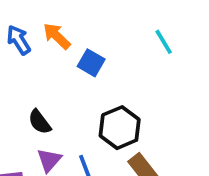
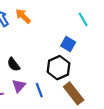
blue square: (91, 63) -> (68, 44), moved

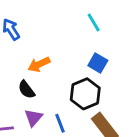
orange arrow: (23, 16) -> (39, 64), moved, turned -70
cyan line: (83, 19) -> (94, 22), moved

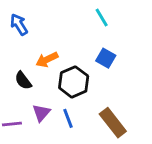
black semicircle: (26, 90) -> (23, 81), moved
black hexagon: (85, 94) -> (74, 82), moved

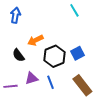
blue arrow: (19, 24) -> (15, 15), turned 42
blue square: (106, 58) -> (77, 53), moved, turned 32
purple triangle: (41, 113) -> (31, 78), turned 32

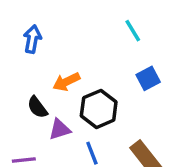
blue square: (77, 53) -> (148, 78), moved
purple triangle: (31, 78) -> (60, 129), moved

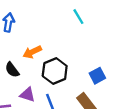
blue square: (148, 78) -> (97, 76), moved
purple triangle: (60, 129) -> (28, 95), moved, turned 35

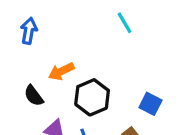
blue square: (97, 76) -> (150, 104), turned -35

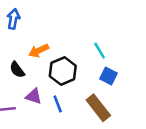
cyan line: (124, 23) -> (100, 51), moved

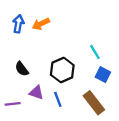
orange arrow: (39, 51) -> (41, 24), moved

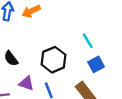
blue square: (103, 75) -> (96, 64), turned 35

